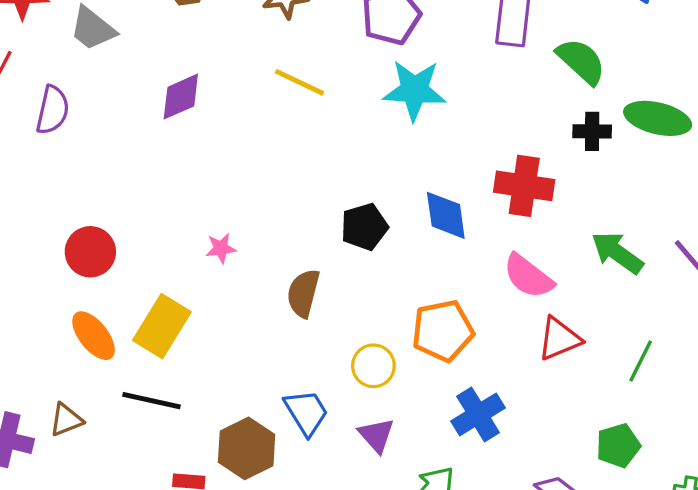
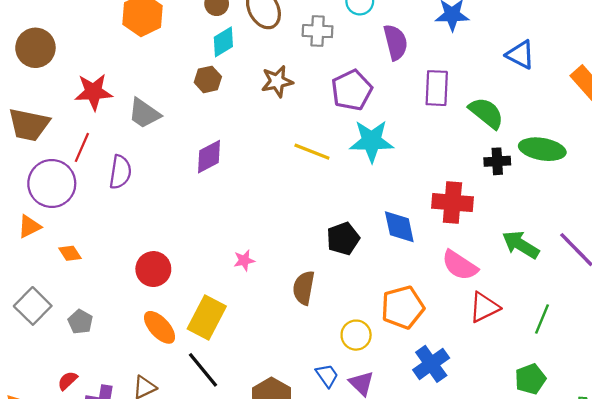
yellow line: (300, 82) -> (312, 152), moved
black line: (152, 401) -> (203, 370), turned 42
blue trapezoid: (306, 412) -> (327, 376), moved, size x0.7

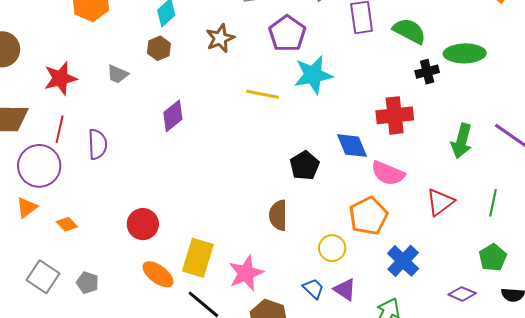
gray trapezoid: (144, 113) -> (118, 74), moved, size x0.7
green arrow: (521, 245) -> (462, 141), turned -96
pink star: (244, 260) -> (246, 273), moved, size x1.8
pink semicircle: (460, 265) -> (388, 173), moved

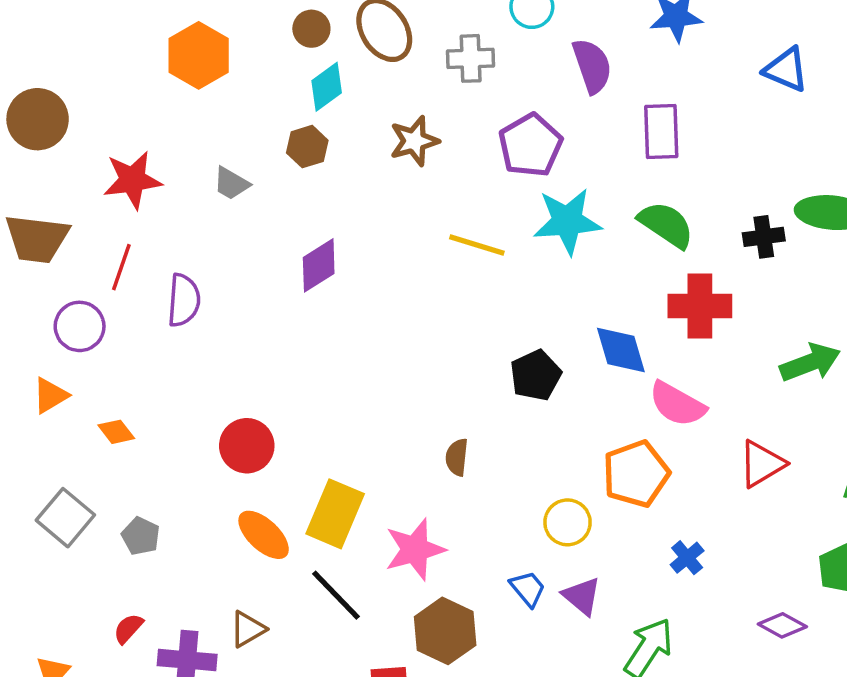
green semicircle: (409, 31) -> (666, 225), moved
green arrow: (462, 141) -> (810, 363), turned -132
purple circle: (39, 166) -> (80, 326), size x0.7
brown semicircle: (278, 215) -> (457, 457), moved, size x0.7
blue cross: (403, 261) -> (687, 558), size x0.6

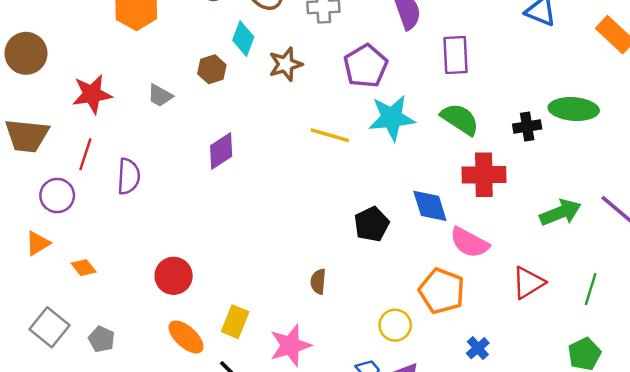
cyan diamond: (327, 87) -> (243, 39), moved, turned -32
orange pentagon: (636, 474) -> (442, 291), turned -30
yellow rectangle: (335, 514) -> (235, 322), size x0.7

